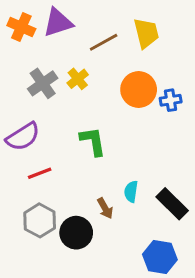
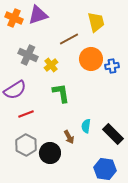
brown line: (104, 42) -> (69, 39), moved
yellow cross: (78, 79) -> (51, 65), moved
gray cross: (43, 83) -> (28, 55), turned -30

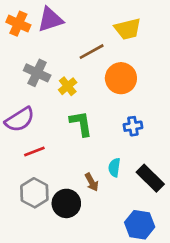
yellow trapezoid: (96, 22) -> (128, 29), turned 90
blue cross: (112, 66) -> (133, 126), moved

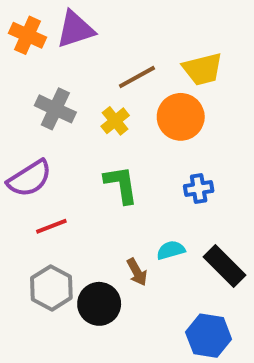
yellow trapezoid: (128, 29) -> (203, 69), moved
yellow cross: (68, 86) -> (115, 121), moved
cyan semicircle: (114, 167) -> (171, 250), turned 66

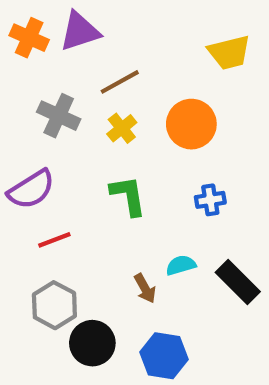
yellow trapezoid: (203, 69) -> (229, 52), moved
brown line: (137, 77) -> (120, 82), moved
black circle: (99, 304) -> (92, 343), moved
blue hexagon: (209, 336) -> (164, 356), moved

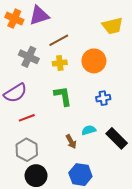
yellow cross: (122, 128) -> (60, 63), turned 32
black circle: (92, 343) -> (36, 176), moved

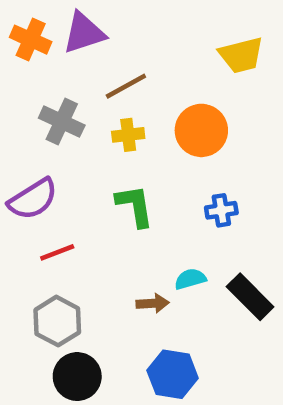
brown arrow: (71, 142) -> (153, 303), turned -64

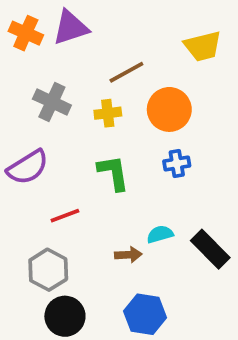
brown line: (126, 86) -> (126, 72), moved
blue cross: (221, 210) -> (177, 163), moved
red line: (57, 252) -> (65, 216), moved

